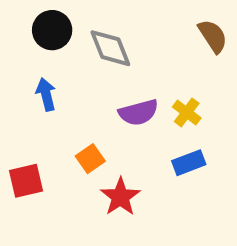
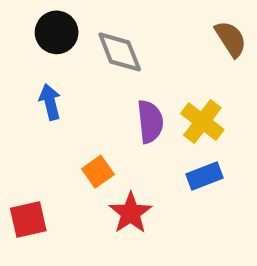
purple semicircle: (138, 112) -> (150, 122), turned -81
yellow cross: (187, 112) -> (202, 122), size x1.4
red square: (26, 181) -> (28, 219), moved

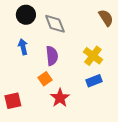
purple semicircle: (150, 122) -> (52, 56), moved

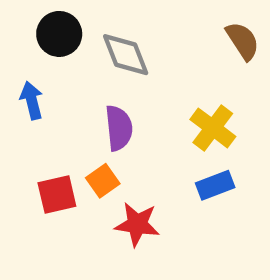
blue arrow: (23, 47) -> (32, 100), moved
red star: (60, 98) -> (137, 224), turned -30
red square: (13, 101) -> (57, 194), moved

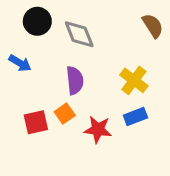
blue arrow: (32, 100) -> (20, 63), turned 135
red star: (137, 224) -> (98, 129), moved

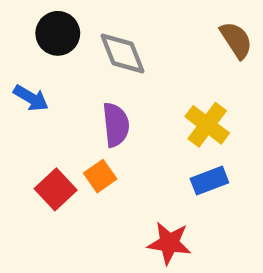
red square: (36, 122) -> (56, 189), turned -30
red star: (98, 129) -> (169, 243), moved

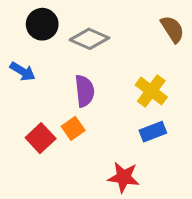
gray diamond: (122, 53) -> (89, 39), turned -45

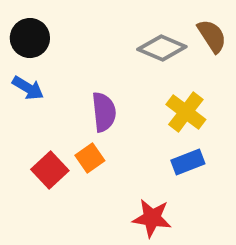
black circle: (42, 24) -> (30, 38), moved
gray diamond: (89, 39) -> (162, 48), moved

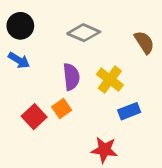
brown semicircle: (212, 36) -> (144, 42), moved
gray diamond: (162, 48) -> (84, 33), moved
yellow cross: (186, 112) -> (110, 80), moved

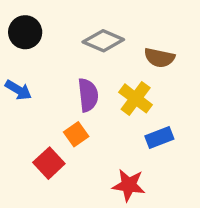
brown semicircle: (144, 42) -> (159, 58), moved, turned 135
blue arrow: (19, 60) -> (18, 90), moved
red square: (34, 117) -> (49, 163), moved

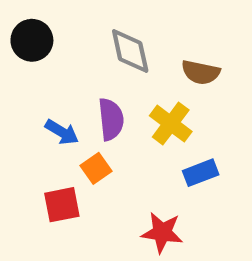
gray diamond: (103, 41) -> (130, 51), turned 54
blue arrow: (18, 90) -> (62, 132), moved
red square: (49, 163) -> (62, 205), turned 32

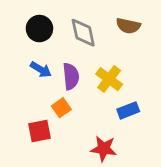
black circle: (32, 40) -> (39, 29), moved
brown semicircle: (201, 72) -> (128, 26), moved
blue arrow: (62, 132) -> (41, 70), moved

